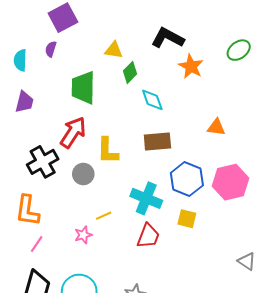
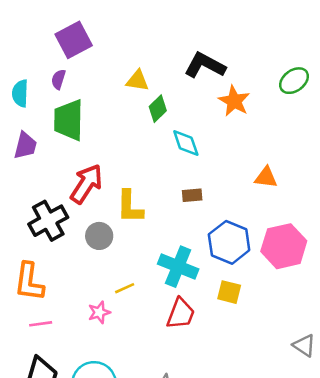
green trapezoid: (83, 88) -> (69, 120), moved
brown rectangle: (157, 142) -> (192, 195), size x0.6
pink line: (37, 244) -> (41, 324), turned 48

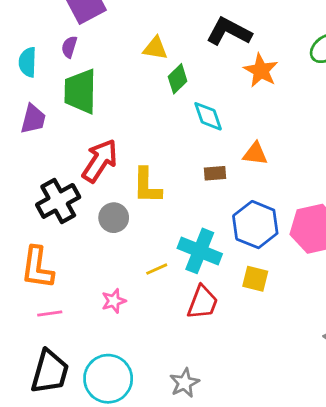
orange triangle: (266, 177) -> (255, 154), moved
yellow line: (125, 288) -> (157, 269), moved

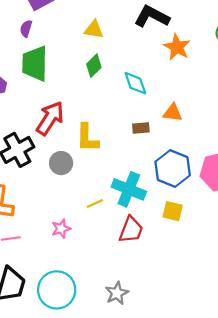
green diamond: (178, 79) -> (94, 66), moved

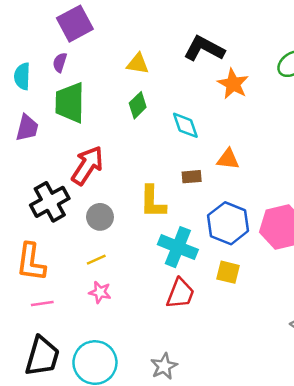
yellow L-shape: (87, 138) -> (153, 202), moved
yellow line: (95, 204) -> (96, 260), moved
pink star: (61, 229) -> (100, 292), turned 30

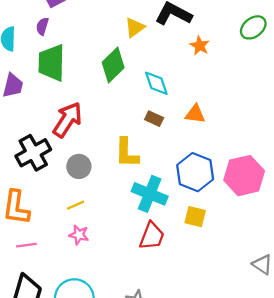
yellow triangle: (138, 64) -> (135, 27), moved, turned -45
orange star: (233, 84) -> (200, 46), size x0.7
green diamond: (138, 105) -> (113, 65), size x1.4
brown rectangle: (192, 177) -> (154, 119), moved, turned 30

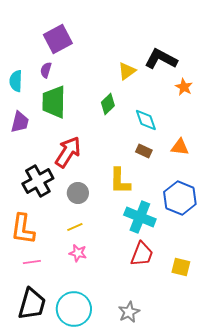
green diamond: (113, 65) -> (108, 104), size x0.7
yellow square: (195, 217) -> (181, 267), moved

